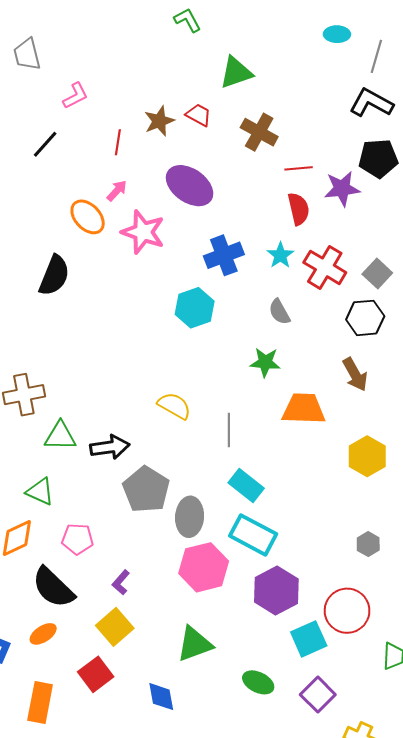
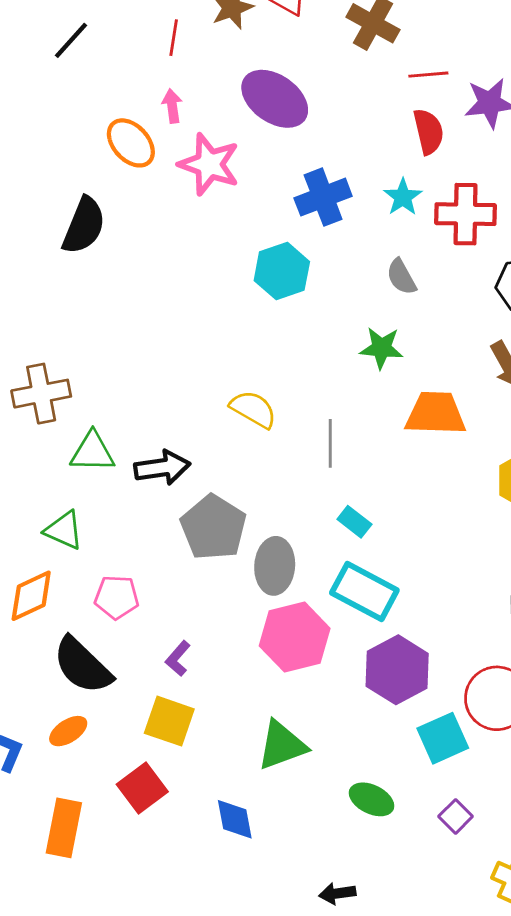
pink arrow: (117, 191) -> (172, 106), turned -50
red cross: (325, 267) -> (465, 214), turned -30
cyan rectangle: (246, 485) -> (354, 522), size x0.7
yellow square: (115, 627) -> (169, 721), turned -30
purple square: (318, 695) -> (456, 816), size x0.7

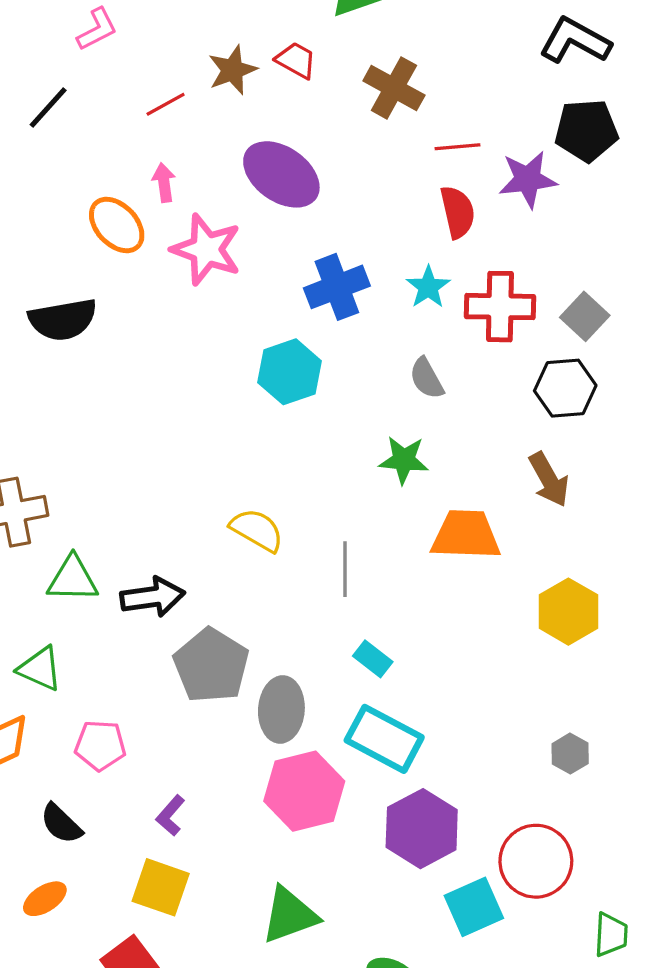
red line: (174, 38) -> (166, 104), turned 52
black semicircle: (84, 226) -> (63, 320), turned 58
black semicircle: (82, 666) -> (61, 824), size x0.6

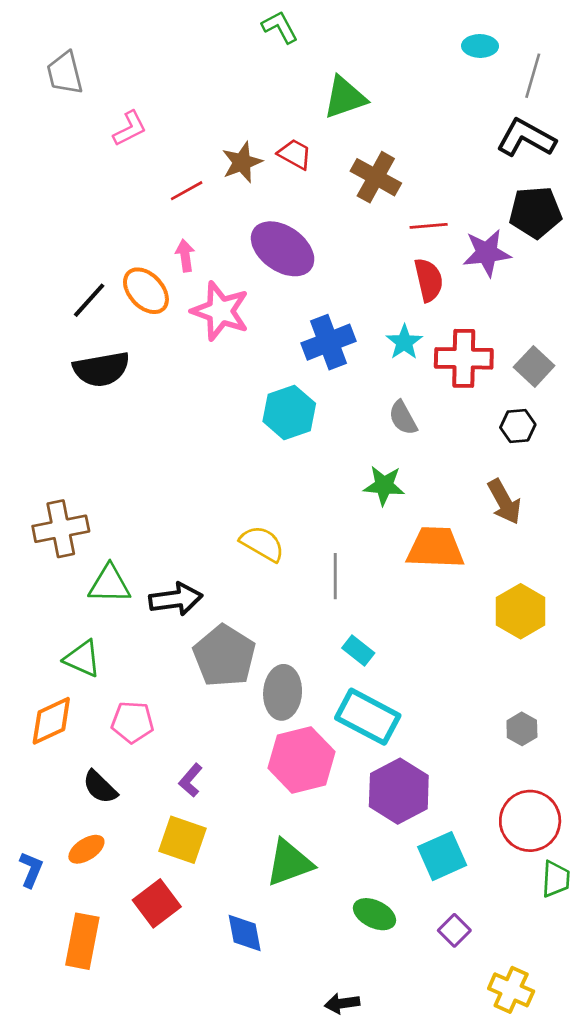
black line: (48, 108) -> (89, 300), moved
black hexagon: (565, 388) -> (518, 426), size x0.7
red circle: (536, 861) -> (530, 821), moved

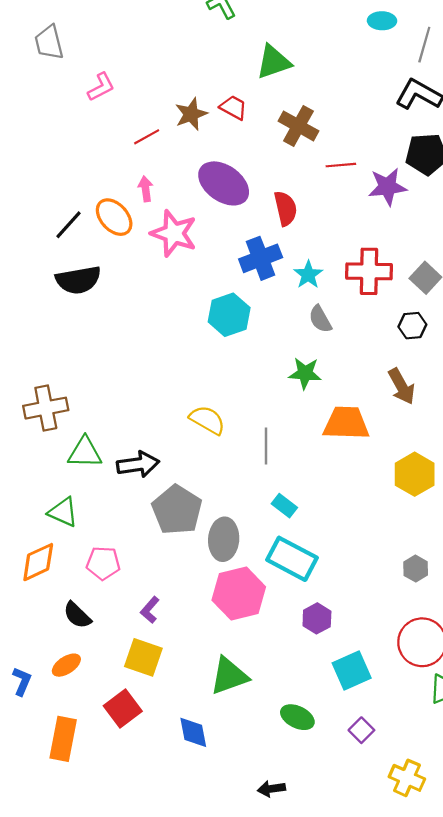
red semicircle: (429, 280) -> (285, 208), moved
cyan star: (404, 342) -> (308, 275), moved
purple hexagon: (399, 791) -> (317, 618), size x0.6

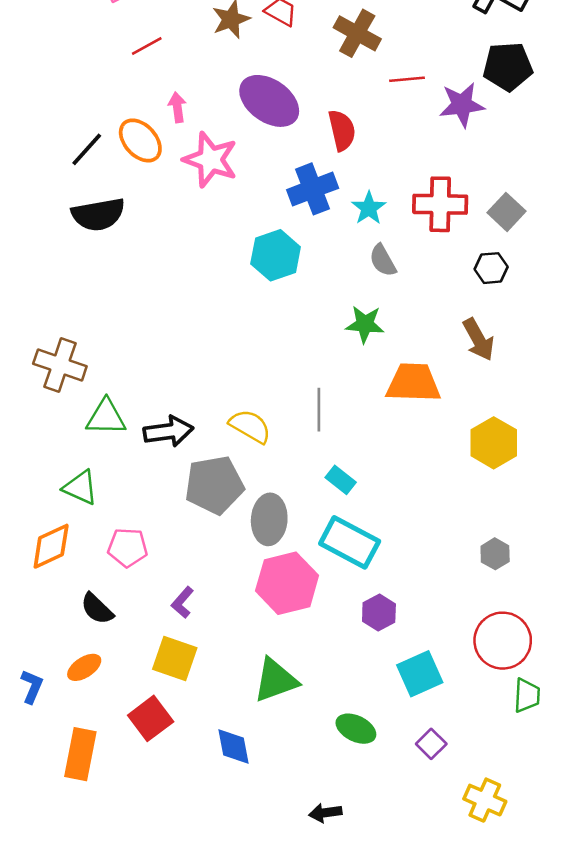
red line: (147, 137) -> (147, 46), moved
brown cross: (46, 408) -> (60, 365), turned 30
yellow semicircle: (207, 420) -> (250, 426), moved
gray pentagon: (177, 510) -> (214, 485), turned 30

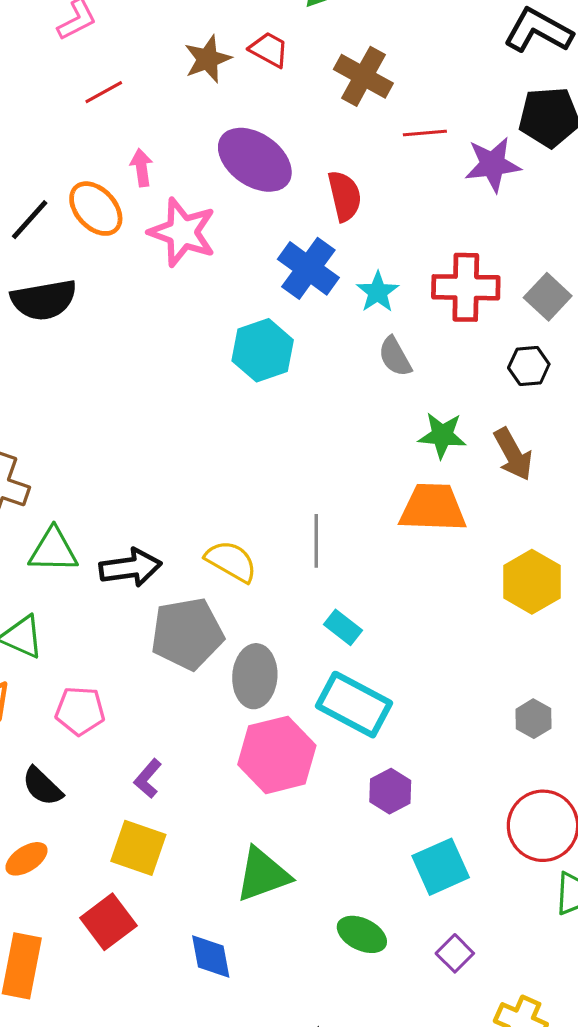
blue cross: (313, 189) -> (308, 268), turned -33
green star: (365, 324) -> (442, 435), moved

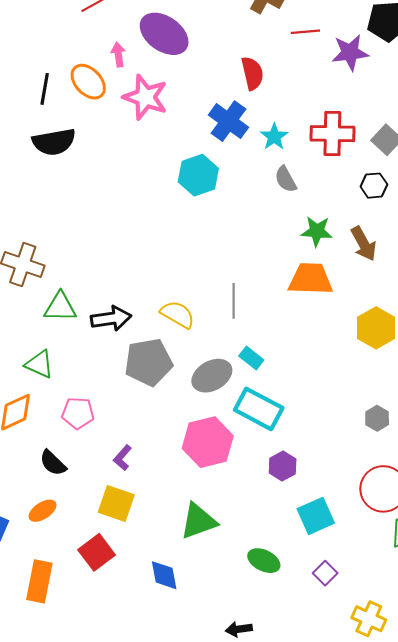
purple ellipse: (255, 160) -> (164, 34), moved
black line: (30, 220) -> (45, 89), turned -32
gray ellipse: (255, 676) -> (212, 376), moved, turned 57

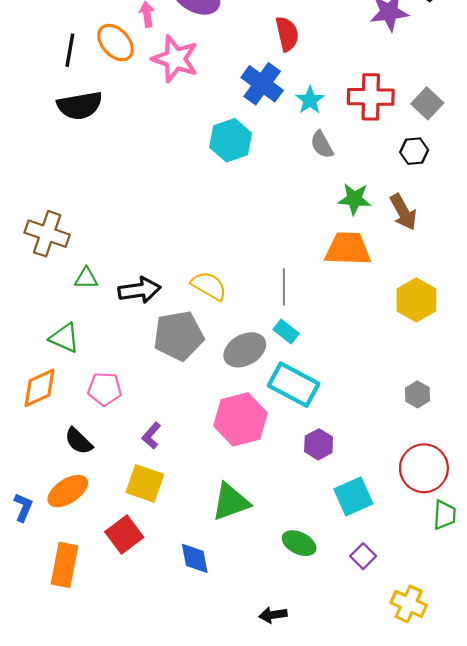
gray line: (234, 301) -> (284, 287), moved
green triangle: (60, 307) -> (86, 278), size x0.7
orange ellipse: (43, 511) -> (68, 491), size x1.4

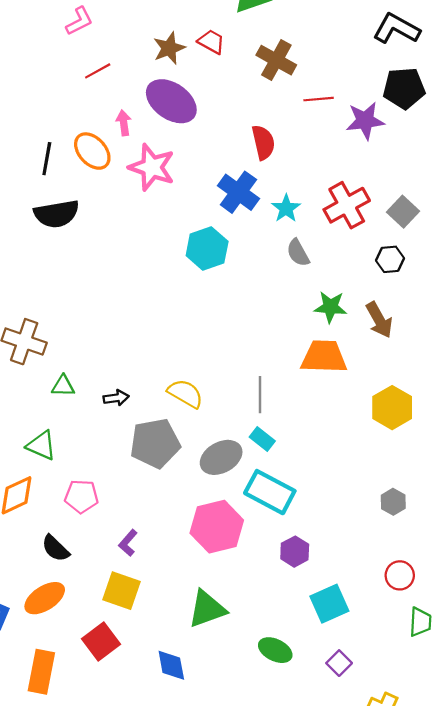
red cross: (371, 97) -> (347, 205), turned -30
black arrow: (139, 290) -> (116, 398), size x0.6
red circle: (424, 468) -> (400, 575), size x0.6

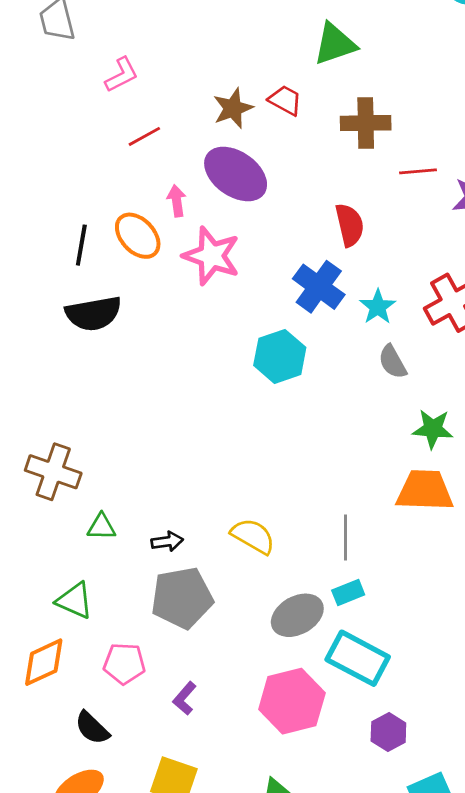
brown cross: (276, 60) -> (366, 123), turned -30
cyan rectangle: (262, 439) -> (348, 592), turned -60
gray pentagon: (155, 443) -> (182, 598), moved
purple L-shape: (128, 543) -> (185, 698), moved

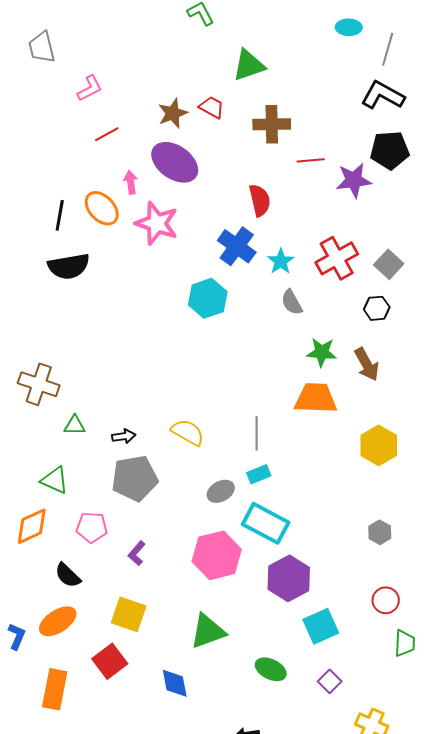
gray ellipse: (297, 615) -> (221, 491), size x0.7
purple hexagon: (388, 732) -> (289, 578), size x1.6

